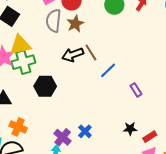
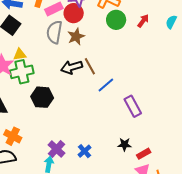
yellow triangle: (20, 45) -> (20, 54), size x0.6
purple rectangle: (136, 90) -> (133, 106), size x1.5
blue cross: (85, 131) -> (85, 151), moved

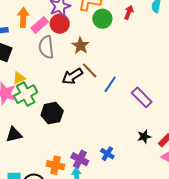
brown star: (76, 37) -> (81, 46), moved
orange cross: (13, 136) -> (56, 165), moved

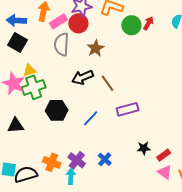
green circle: (102, 19) -> (131, 25), moved
brown line: (90, 70) -> (108, 83), moved
blue line: (110, 84) -> (91, 118), moved
purple rectangle: (142, 97) -> (128, 109), moved, turned -70

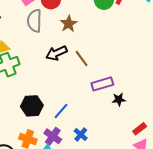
black hexagon: (57, 110) -> (32, 106), moved
blue line: (91, 118) -> (61, 111), moved
black star: (144, 148) -> (119, 99), moved

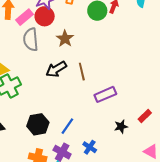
brown line: (82, 58) -> (82, 72), turned 30
black star: (119, 99) -> (121, 126), moved
red rectangle: (140, 129) -> (145, 116), moved

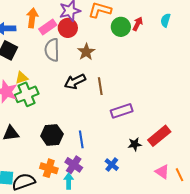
red rectangle: (145, 116) -> (159, 136), size x1.6
blue line: (67, 126) -> (81, 139), turned -48
blue cross: (90, 147) -> (112, 165), moved

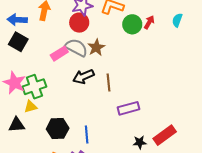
pink rectangle: (48, 27) -> (59, 54), moved
gray semicircle: (52, 50) -> (76, 48), moved, turned 115
yellow triangle: (22, 78) -> (31, 107), moved

